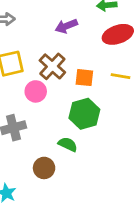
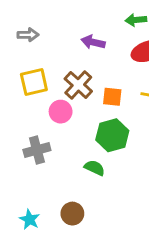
purple arrow: (66, 26) -> (93, 42), turned 35
brown circle: (44, 168) -> (72, 214), moved

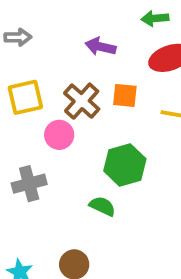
orange square: (112, 97) -> (125, 95), moved

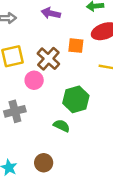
purple arrow: (100, 47) -> (51, 13), moved
orange square: (125, 95) -> (76, 46), moved

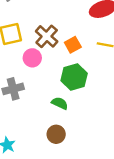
orange square: (76, 46) -> (73, 45), moved, turned -35
brown circle: (44, 163) -> (56, 134), moved

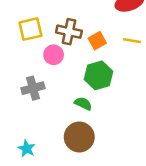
brown cross: (47, 36) -> (69, 32), turned -30
brown circle: (56, 134) -> (79, 137), size x1.5

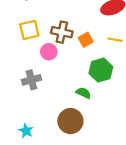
green hexagon: (99, 75) -> (101, 70), moved
green semicircle: (83, 104) -> (83, 93), moved

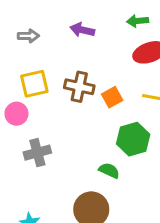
pink circle: (49, 52) -> (16, 114), moved

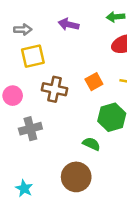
yellow square: (34, 84) -> (33, 56), moved
brown cross: (79, 87) -> (55, 89), moved

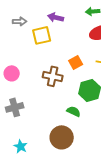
yellow square: (33, 56) -> (42, 35), moved
brown cross: (55, 89) -> (53, 76), moved
gray cross: (30, 129) -> (15, 107), moved

